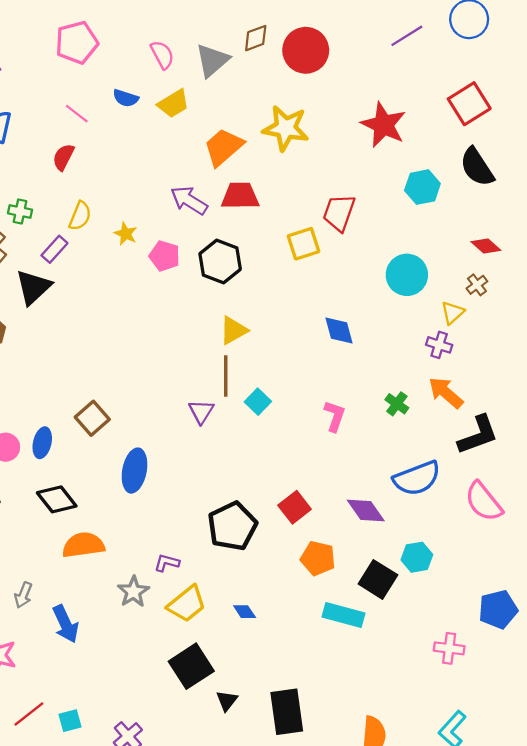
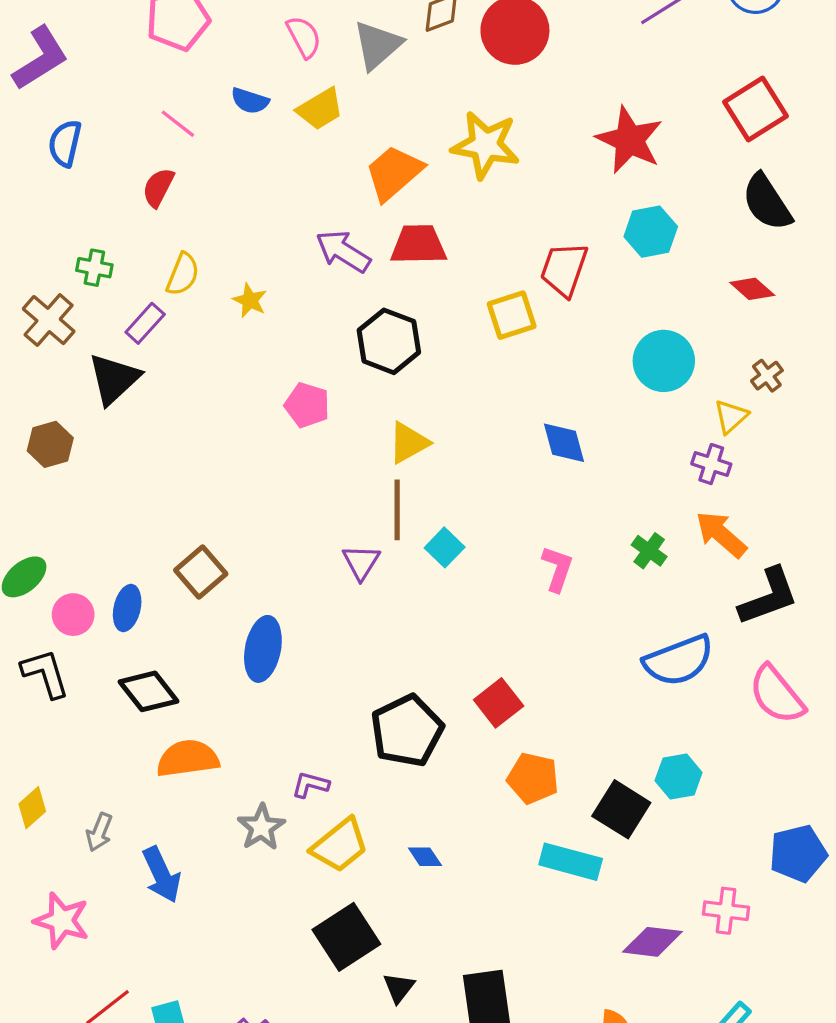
cyan hexagon: (422, 187) -> (651, 232), moved
red diamond: (486, 246) -> (752, 289), moved
pink pentagon: (165, 256) -> (307, 405), moved
purple diamond: (366, 511) -> (652, 942), moved, turned -48

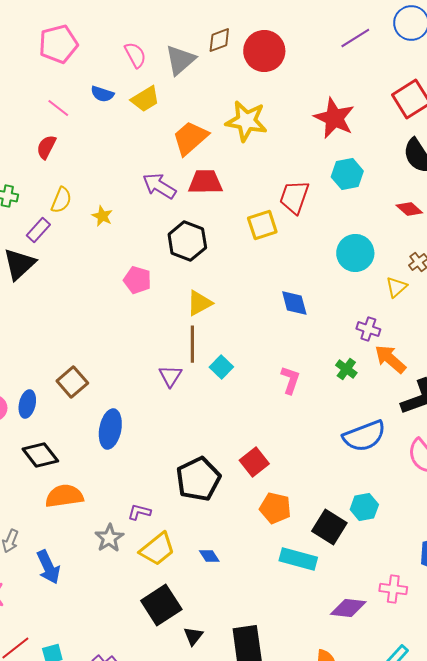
purple cross: (711, 464) -> (368, 329), moved

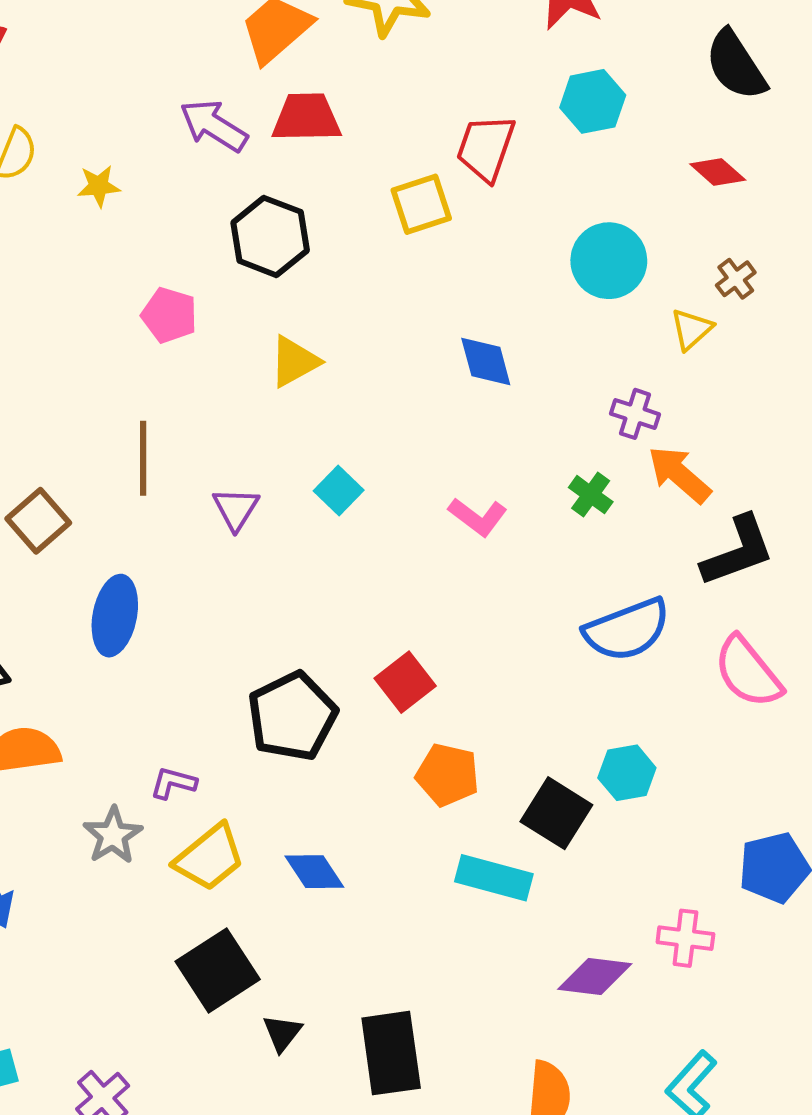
yellow star: (102, 216) -> (99, 186), turned -30
brown line: (192, 344) -> (143, 458), moved
pink L-shape: (290, 380) -> (478, 517), turned 108
blue diamond: (209, 556) -> (314, 872), size x1.4

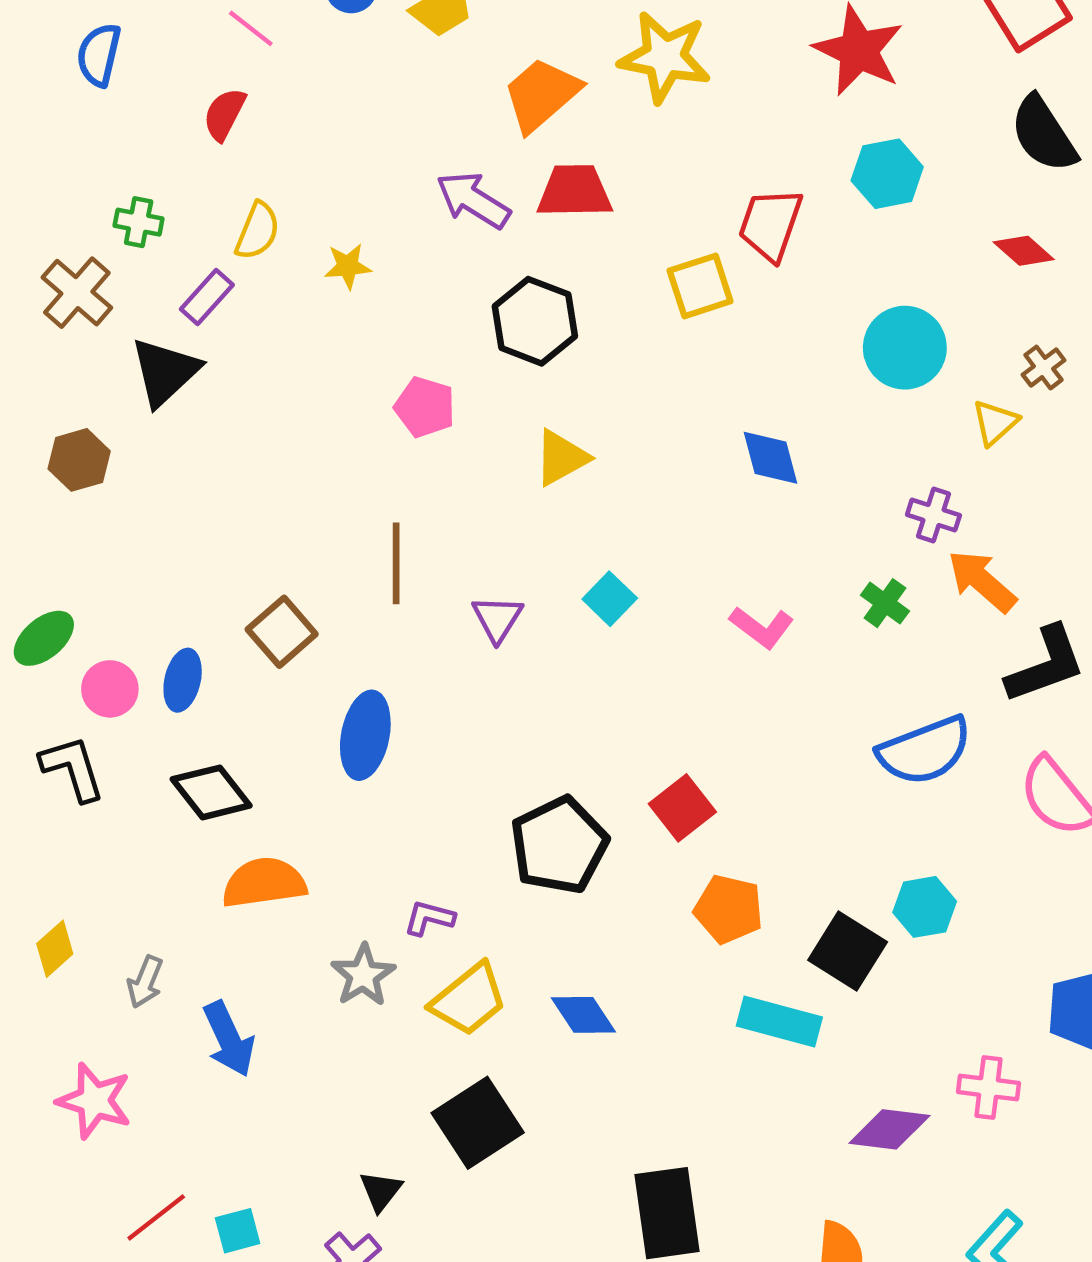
black triangle: (282, 1033) -> (381, 1191), moved

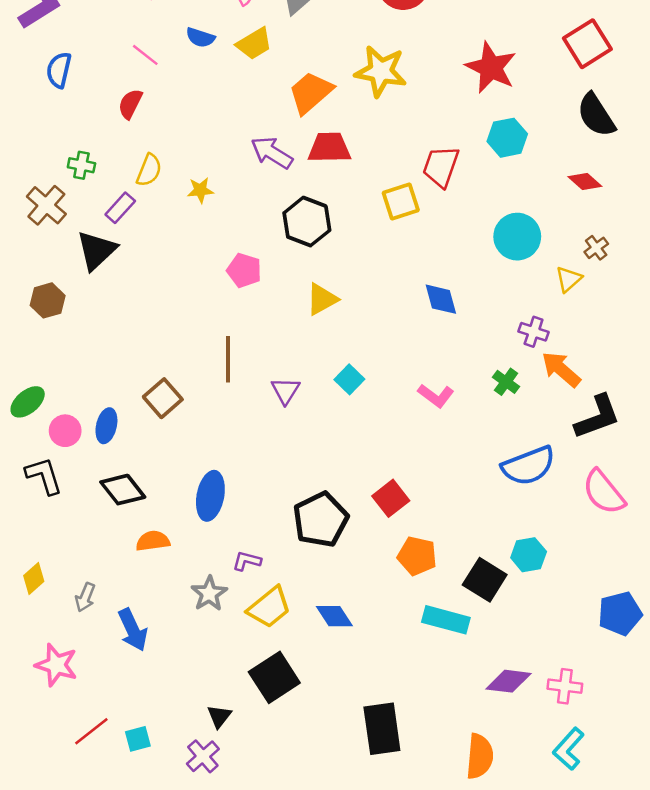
blue ellipse: (365, 735) -> (210, 496), moved
orange semicircle: (264, 883) -> (153, 541), size x0.7
pink cross: (988, 1088) -> (565, 686), moved

